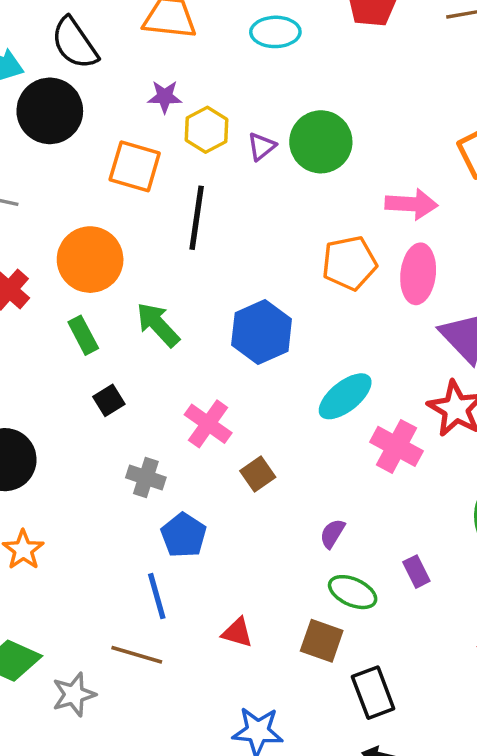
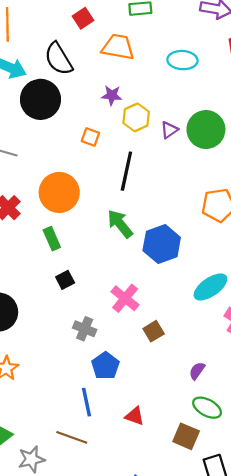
orange square: (135, 166) -> (90, 137), size x0.6
green arrow: (158, 325) -> (120, 224), moved
red triangle: (237, 633) -> (135, 416), moved

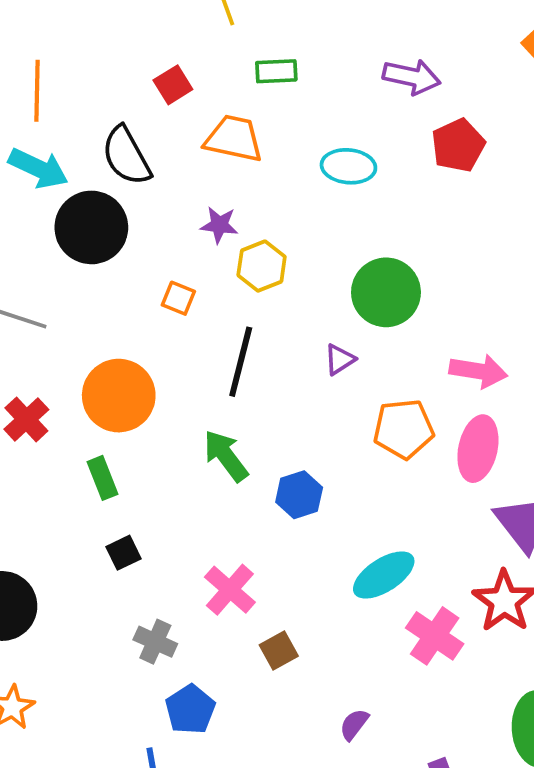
purple triangle: (169, 130) -> (340, 359), moved
blue hexagon: (162, 244) -> (299, 495), size x0.7

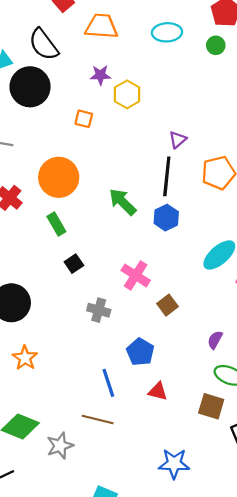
green circle: (386, 292) -> (216, 45), moved, size x0.5
black line: (241, 362) -> (167, 176), moved
blue pentagon: (190, 709) -> (140, 352), moved

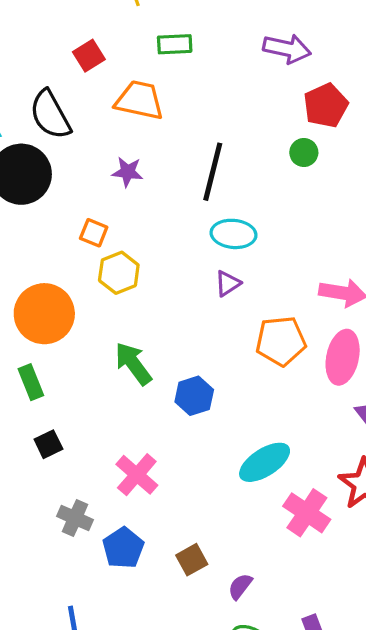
cyan ellipse: (167, 32) -> (234, 234), moved
yellow hexagon: (127, 94) -> (119, 273), moved
black line: (167, 176) -> (213, 172), moved
brown square: (167, 305) -> (192, 560), moved
blue pentagon: (140, 352) -> (123, 548), moved

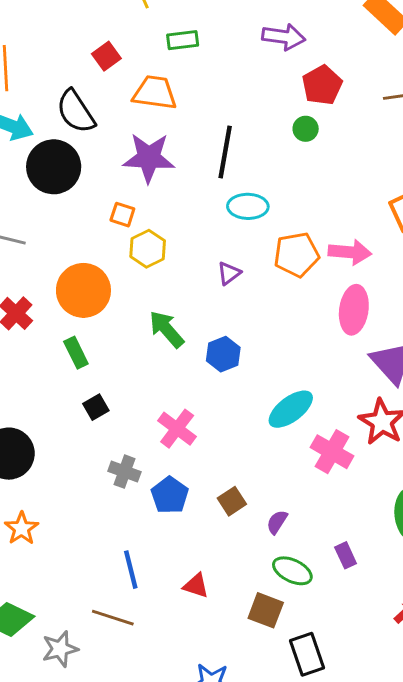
purple star: (128, 172) -> (149, 158), size x1.8
purple triangle: (228, 283) -> (229, 273), moved
orange pentagon: (281, 341) -> (296, 255), moved

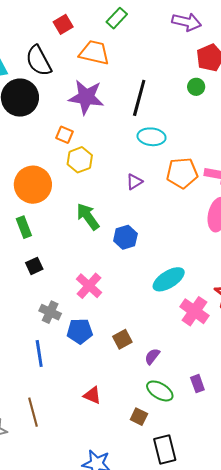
green rectangle: (183, 40) -> (117, 18), turned -45
blue pentagon: (170, 495) -> (80, 331), turned 30
blue line: (131, 570) -> (39, 353), moved
brown square: (266, 610) -> (139, 417), size x0.7
brown line: (113, 618) -> (33, 412), turned 52

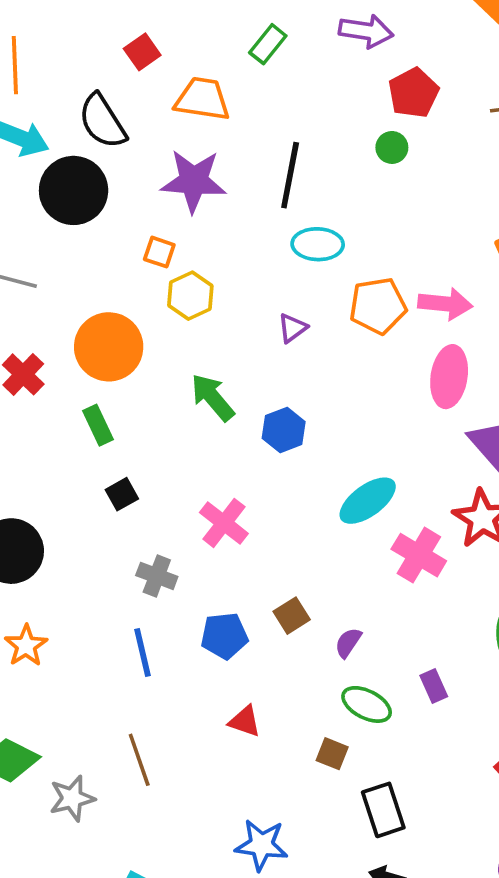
green rectangle: (117, 18) -> (268, 44), moved
blue pentagon: (80, 331) -> (224, 636), moved

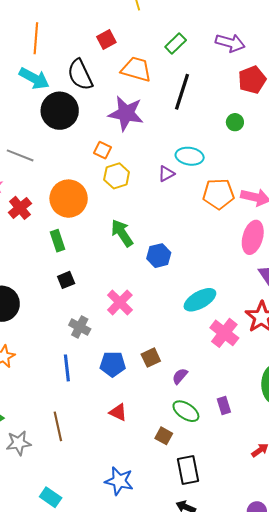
green circle: (392, 147) -> (235, 122), moved
black line: (290, 175) -> (182, 92), moved
purple triangle: (292, 328) -> (166, 174), moved

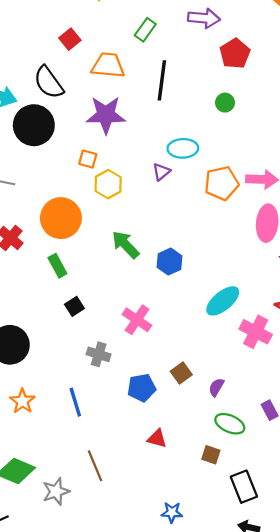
blue line: (67, 368) -> (75, 402), moved
blue star: (119, 481) -> (172, 512), size x0.7

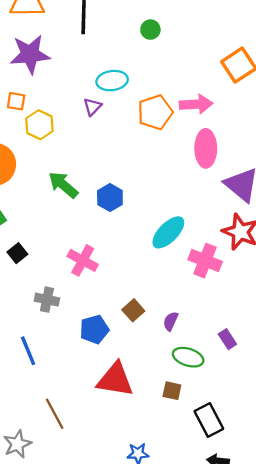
red triangle: (157, 438) -> (115, 380), size x1.8

